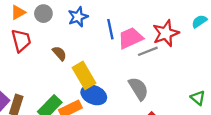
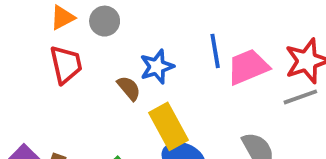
blue star: (78, 17) -> (157, 67), moved
gray line: (148, 51) -> (300, 97), moved

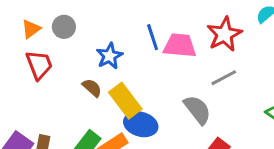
pink trapezoid: (248, 67) -> (180, 46), turned 36
brown semicircle: (129, 88) -> (92, 88), moved
gray line: (300, 97) -> (224, 78), moved

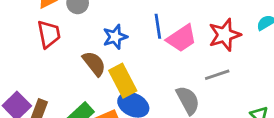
pink trapezoid: (180, 46) -> (182, 38), turned 132
brown semicircle: (92, 88) -> (94, 64), size x1.4

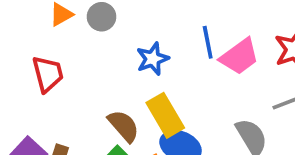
red trapezoid: (49, 34) -> (48, 74), moved
brown semicircle: (94, 64) -> (124, 126), moved

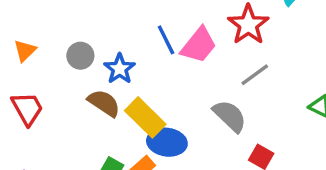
gray circle: (102, 17) -> (80, 56), moved
brown semicircle: (124, 126) -> (104, 103), moved

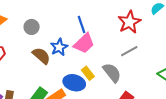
pink trapezoid: (199, 45) -> (84, 43), moved
blue star: (120, 69) -> (59, 47), moved
yellow rectangle: (145, 117) -> (88, 73), moved, size x0.6

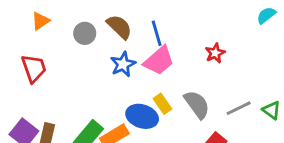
red star: (129, 22) -> (215, 53), moved, size x0.6
gray line: (129, 51) -> (239, 108), moved
brown semicircle: (41, 56) -> (119, 27), moved

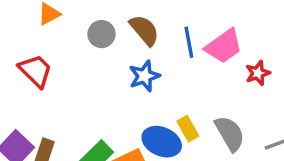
pink trapezoid: (159, 61) -> (224, 46), moved
red trapezoid: (34, 68) -> (35, 71), turned -32

